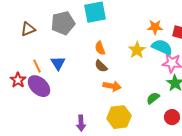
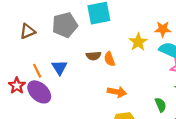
orange semicircle: (100, 48) -> (109, 59), moved
yellow star: (137, 50) -> (138, 42), moved
brown semicircle: (101, 66) -> (93, 56), moved, turned -48
green semicircle: (153, 98) -> (161, 105), turned 104

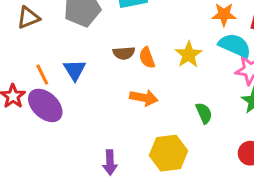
yellow star: (138, 42) -> (189, 55), moved
orange arrow: (117, 92) -> (144, 98), moved
green semicircle: (161, 105) -> (204, 113), moved

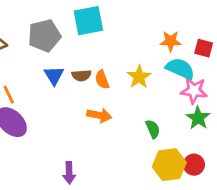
blue triangle: (75, 70) -> (54, 75), moved
yellow hexagon: (169, 153) -> (169, 165), moved

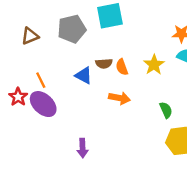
blue triangle: (54, 75) -> (84, 75), moved, turned -30
purple arrow: (69, 173) -> (82, 148), moved

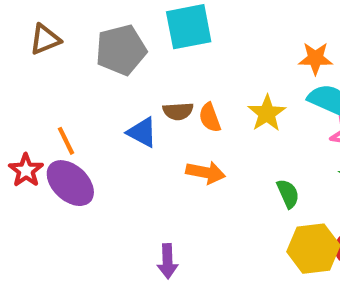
brown triangle: (30, 36) -> (45, 39), moved
purple arrow: (82, 148) -> (168, 261), moved

